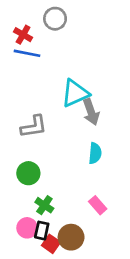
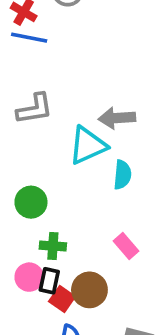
cyan triangle: (75, 93) -> (88, 145), moved
gray arrow: (91, 112) -> (117, 118), turned 105
gray L-shape: (34, 127) -> (35, 109), moved
green cross: (44, 205) -> (53, 246), turned -30

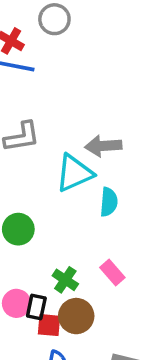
green cross: (53, 246) -> (65, 280), moved, turned 30
red square: (62, 299) -> (49, 325), turned -30

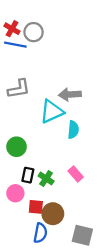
gray circle: (54, 19) -> (34, 32), moved
black rectangle: (36, 307) -> (28, 175), moved
brown circle: (76, 316) -> (53, 214), moved

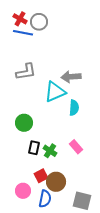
pink circle: (15, 193) -> (23, 191), moved
red square: (36, 207) -> (41, 176), turned -32

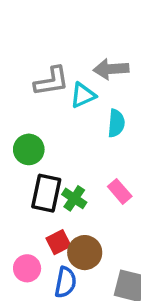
gray L-shape: (26, 72) -> (51, 81), moved
cyan triangle: (55, 92) -> (83, 95), size x0.7
black rectangle: (34, 148) -> (46, 193), size x1.5

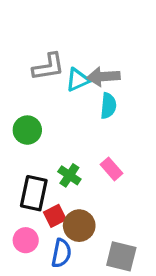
gray arrow: (111, 69) -> (103, 77), moved
black rectangle: (46, 193) -> (34, 193), moved

